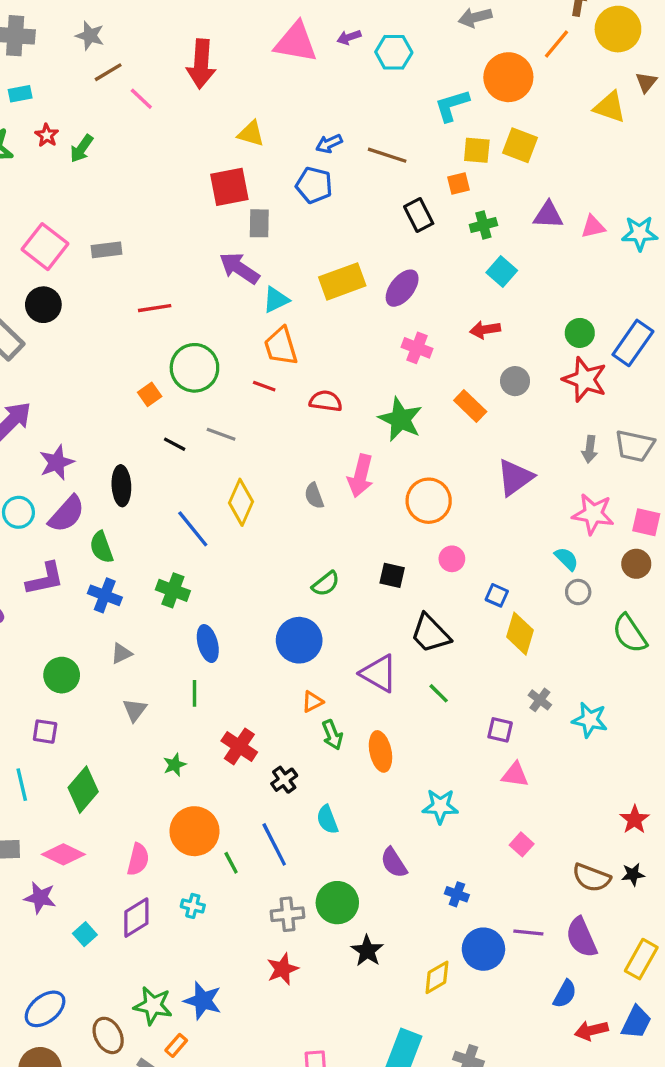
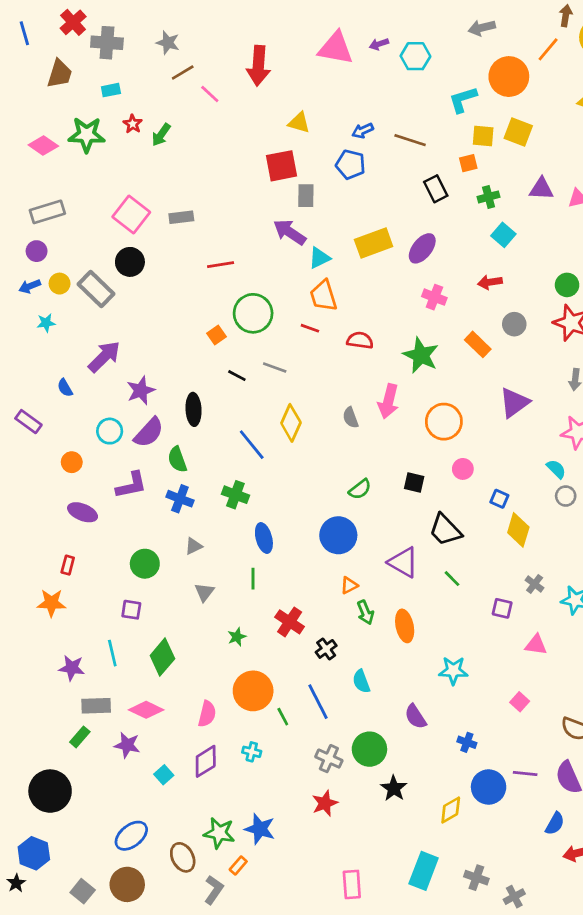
pink triangle: (515, 775) -> (536, 645), moved
gray cross: (287, 914) -> (329, 759), turned 30

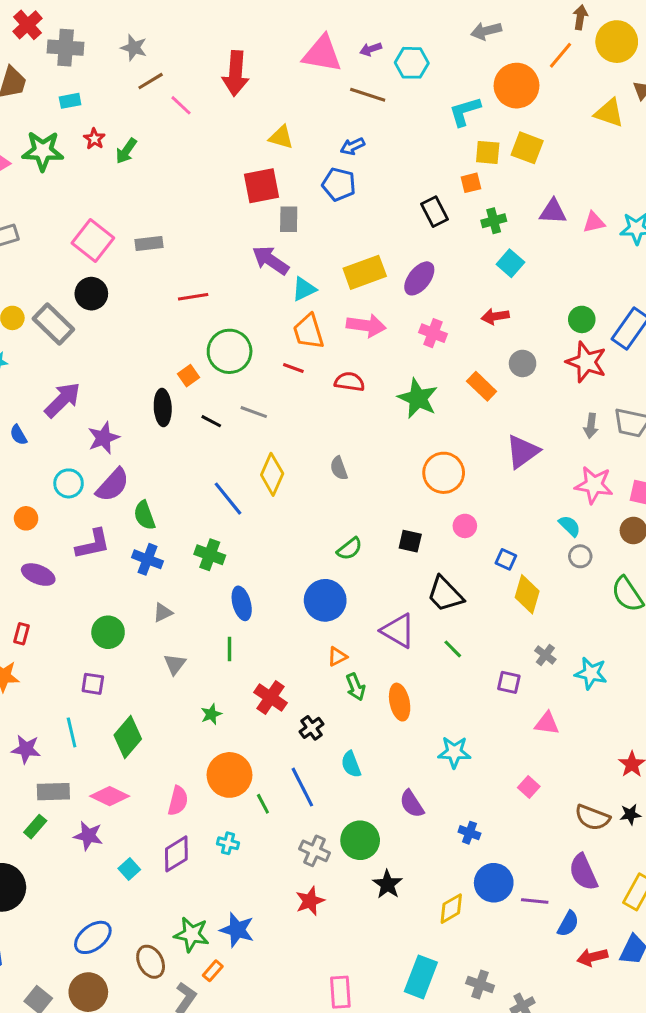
brown line: (410, 140) -> (368, 95), moved
pink arrow: (388, 401) -> (366, 326), moved, turned -96
black ellipse: (194, 409) -> (163, 408), moved
purple line: (525, 773) -> (535, 901), moved

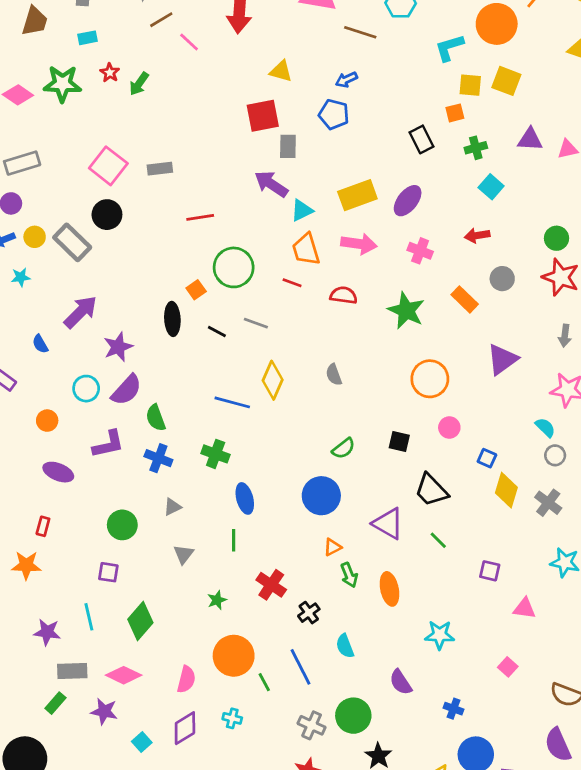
blue line: (228, 499) -> (232, 402), turned -36
gray cross: (545, 655) -> (548, 503), moved, size x1.4

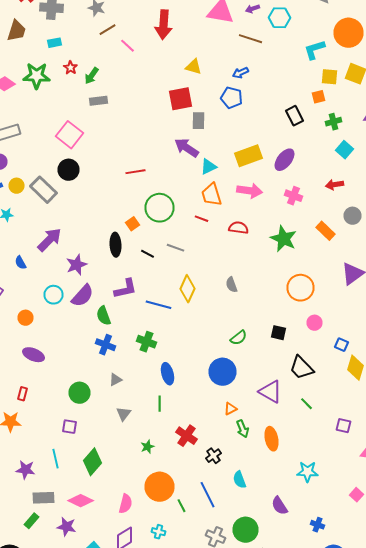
gray rectangle: (160, 169) -> (98, 101), moved
purple L-shape: (108, 444) -> (126, 289), moved

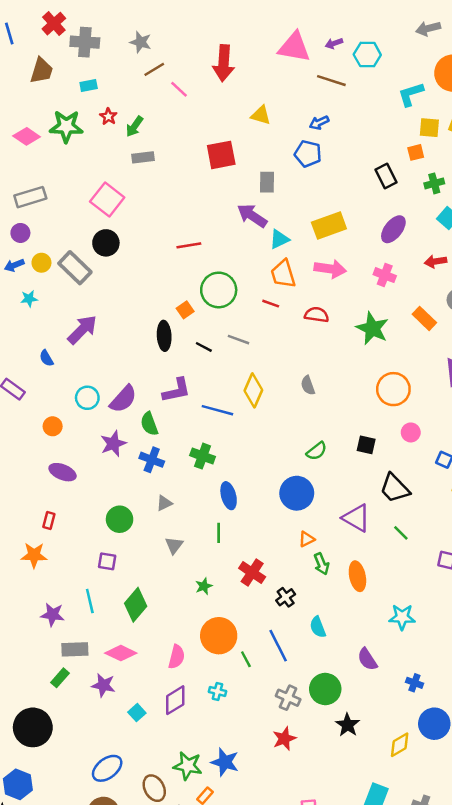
red square: (180, 99) -> (221, 155), moved
purple ellipse: (284, 160) -> (393, 229), moved
purple star: (76, 265) -> (113, 444), moved

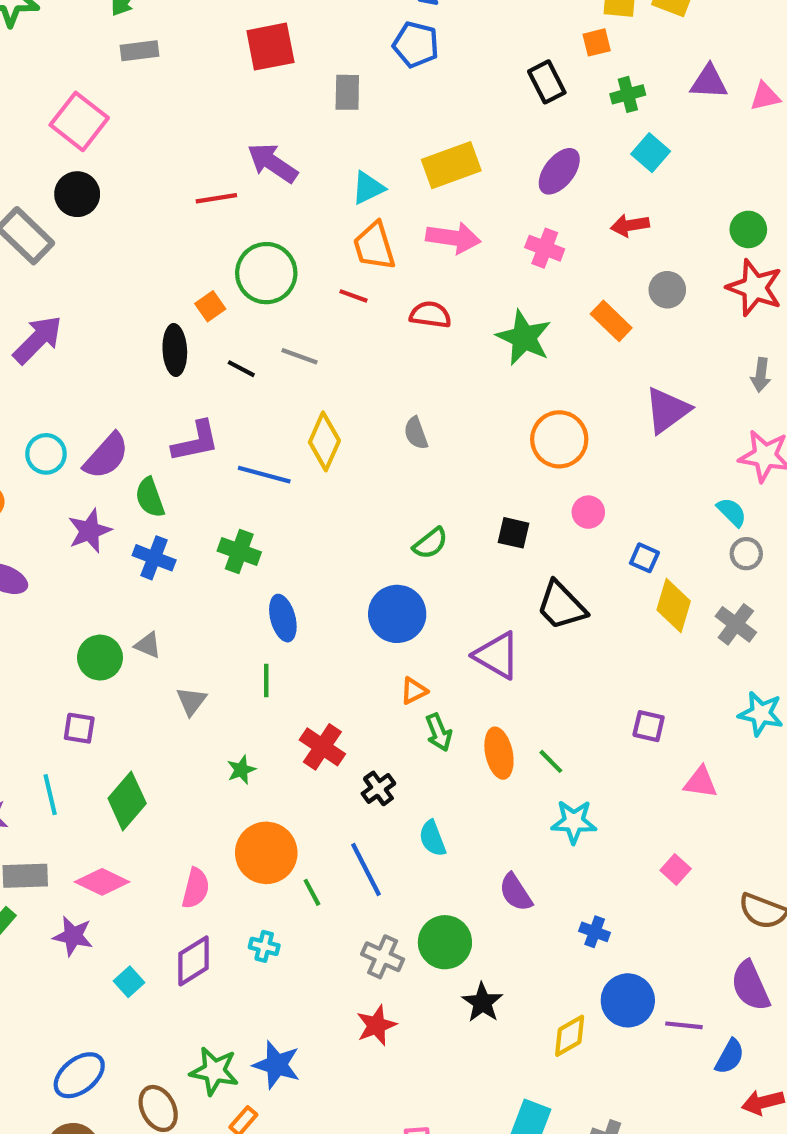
purple arrow: (252, 216) -> (272, 163), moved
gray triangle: (164, 503) -> (148, 645), moved, turned 49
green line: (401, 533) -> (551, 761), moved

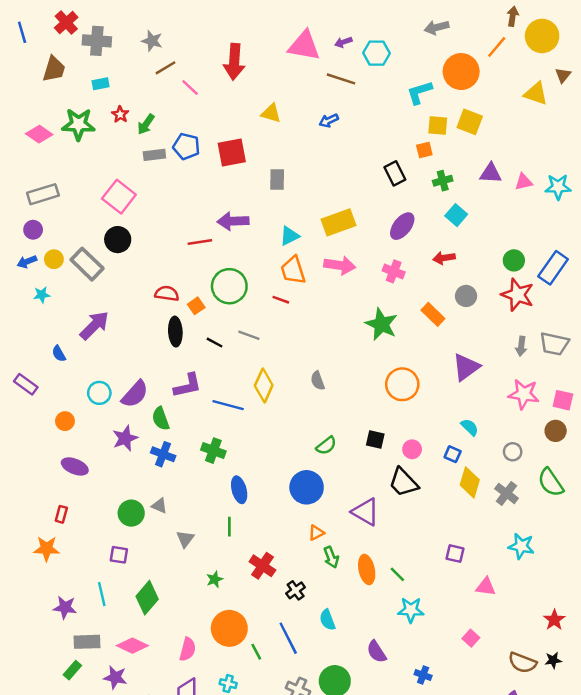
blue pentagon: (416, 45) -> (186, 146), moved
purple arrow: (272, 163) -> (233, 221), turned -36
red semicircle: (430, 315) -> (167, 294), moved
pink circle: (588, 512) -> (412, 449), moved
cyan semicircle: (732, 512) -> (470, 427), moved

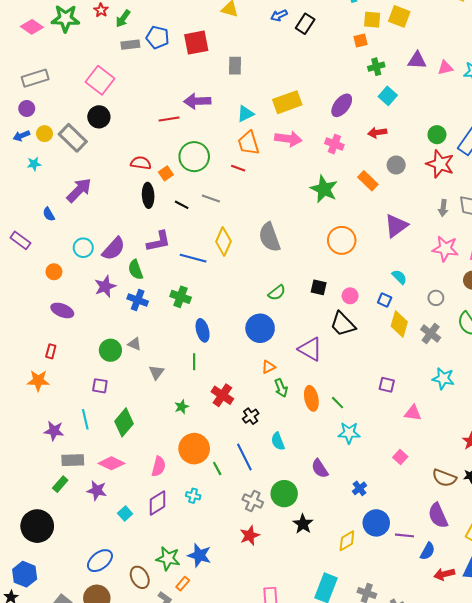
black rectangle: (395, 173) -> (305, 24), moved, turned 60
gray semicircle: (318, 381) -> (269, 237), size x1.8
blue cross: (423, 675) -> (359, 488), turned 32

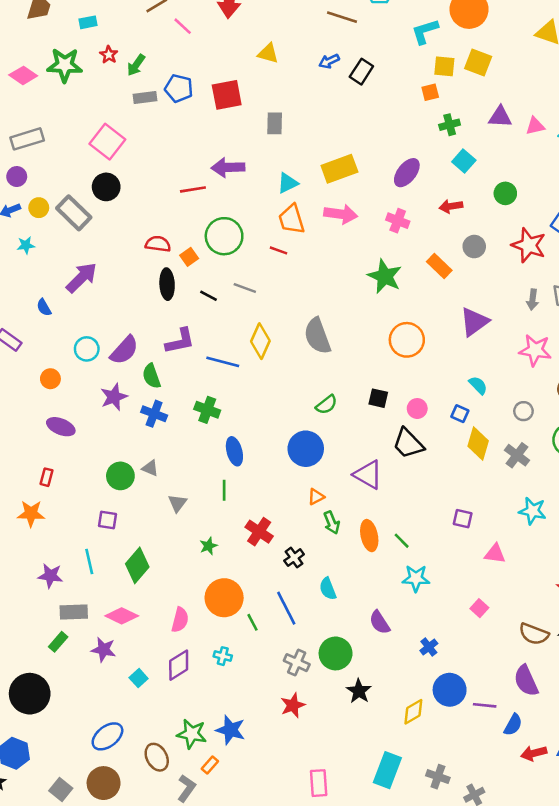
green circle: (437, 135) -> (505, 193), moved

